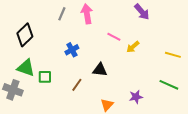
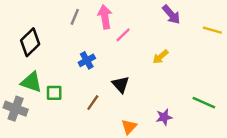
pink line: (114, 37) -> (123, 35), moved, turned -72
yellow line: (173, 55) -> (212, 30), moved
black triangle: (100, 70) -> (121, 84), turned 42

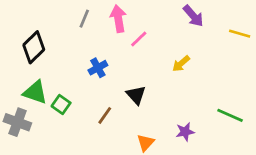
green square: (54, 93) -> (61, 105), turned 35

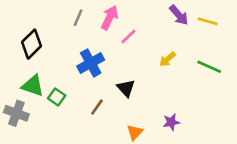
pink arrow: (118, 19) -> (110, 18), turned 35
yellow line: (240, 34) -> (208, 21), moved
blue cross: (98, 68) -> (91, 63), size x1.5
green line: (230, 115) -> (209, 67), moved

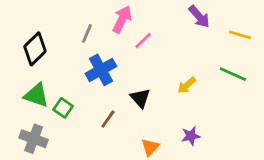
gray line: (78, 18) -> (87, 33), moved
yellow line: (208, 21) -> (240, 35), moved
yellow arrow: (167, 59) -> (187, 85), moved
gray cross: (16, 113) -> (34, 139), moved

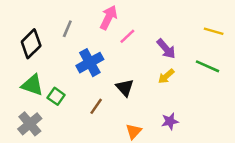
purple arrow: (199, 17) -> (166, 49), moved
gray line: (87, 33) -> (67, 29), moved
gray cross: (34, 139) -> (30, 124), turned 30

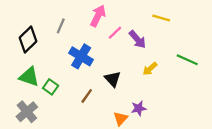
yellow line: (214, 31) -> (161, 18), moved
purple arrow: (166, 49) -> (137, 39), moved
blue cross: (90, 63) -> (81, 56), turned -30
purple star: (170, 121) -> (139, 108), moved

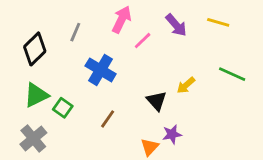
yellow line: (161, 18) -> (218, 22), moved
purple arrow: (137, 39) -> (176, 25), moved
green triangle: (29, 77) -> (36, 95), turned -45
black triangle: (113, 79) -> (157, 101), moved

